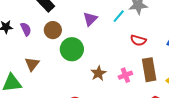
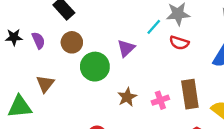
purple triangle: (90, 19) -> (126, 48), moved
red semicircle: (138, 40) -> (179, 43), moved

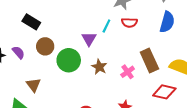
cyan line: (154, 27) -> (106, 26), moved
brown star: (127, 97) -> (99, 67), moved

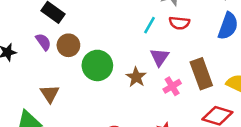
purple triangle: (89, 39) -> (160, 57), moved
purple semicircle: (18, 52) -> (43, 42), moved

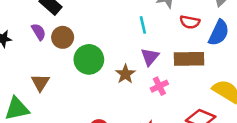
red semicircle: (179, 23) -> (190, 22), moved
cyan line: (149, 25) -> (143, 25), turned -48
brown rectangle: (201, 74) -> (189, 59), moved, turned -76

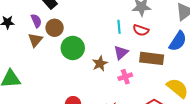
red semicircle: (190, 22) -> (141, 30), moved
brown triangle: (40, 83) -> (35, 40), moved

